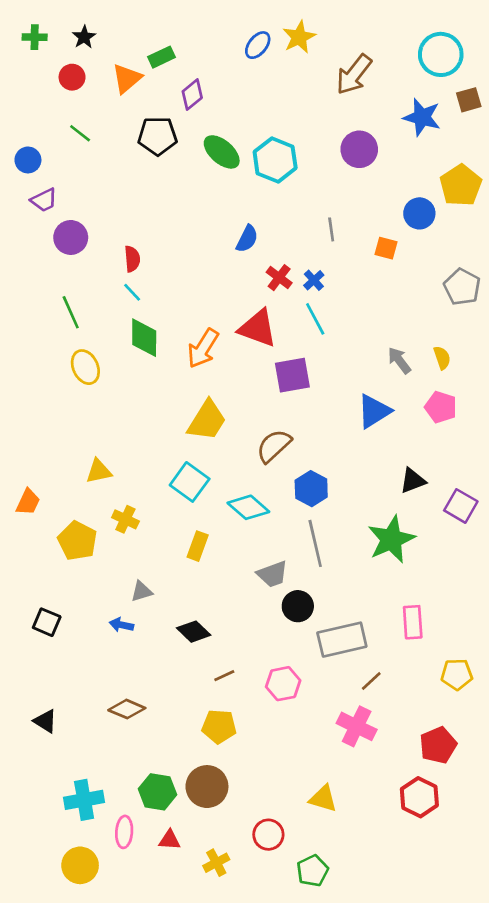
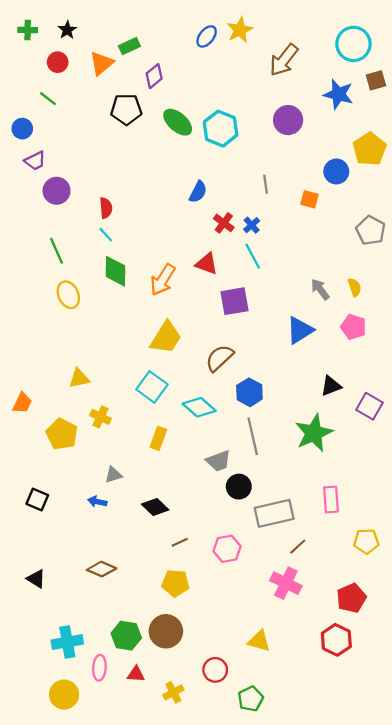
green line: (80, 133) -> (48, 99), moved
red triangle: (258, 328) -> (207, 264), size x0.7

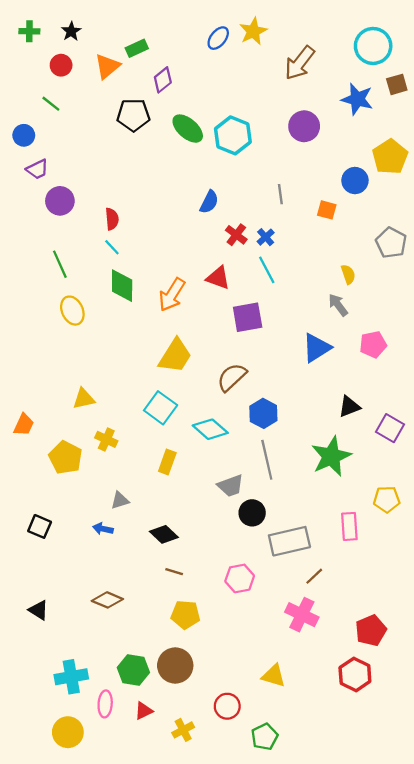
yellow semicircle: (355, 287) -> (348, 274), moved
pink pentagon: (353, 327) -> (373, 344), turned -30
yellow pentagon: (366, 541) -> (387, 499), moved
brown line: (180, 542) -> (174, 572), moved, turned 42
red triangle: (136, 674) -> (144, 711), turned -30

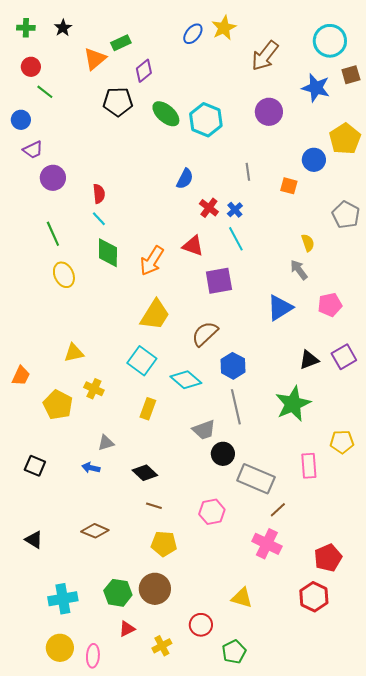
red circle: (61, 65) -> (31, 67), moved
purple square: (390, 428) -> (344, 357), moved, turned 30
gray rectangle: (289, 541) -> (256, 479), turned 36
pink ellipse: (105, 704) -> (93, 656), moved

